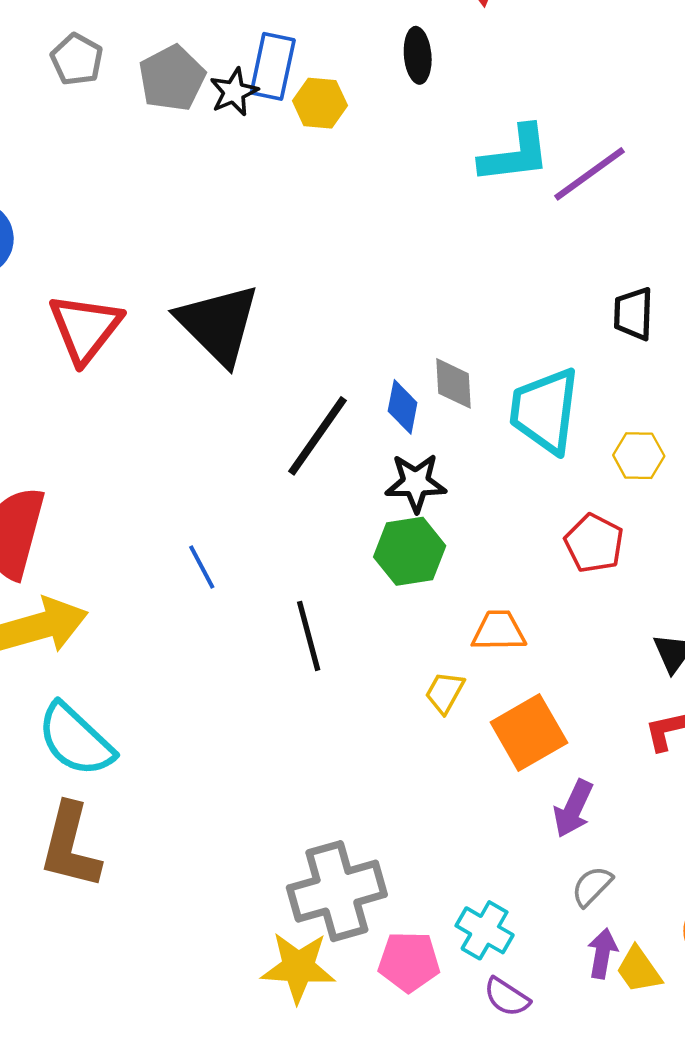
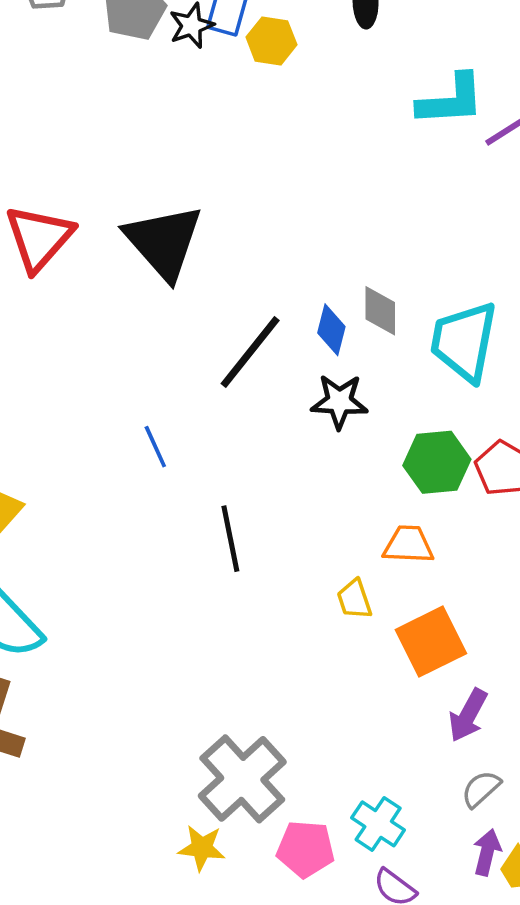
green hexagon: (410, 551) -> (437, 462), moved
blue line: (202, 567) -> (155, 447), moved
yellow trapezoid: (445, 692) -> (354, 599), turned -51
gray cross: (337, 891) -> (242, 779), turned -30
yellow star: (298, 967) -> (202, 848), size x0.7

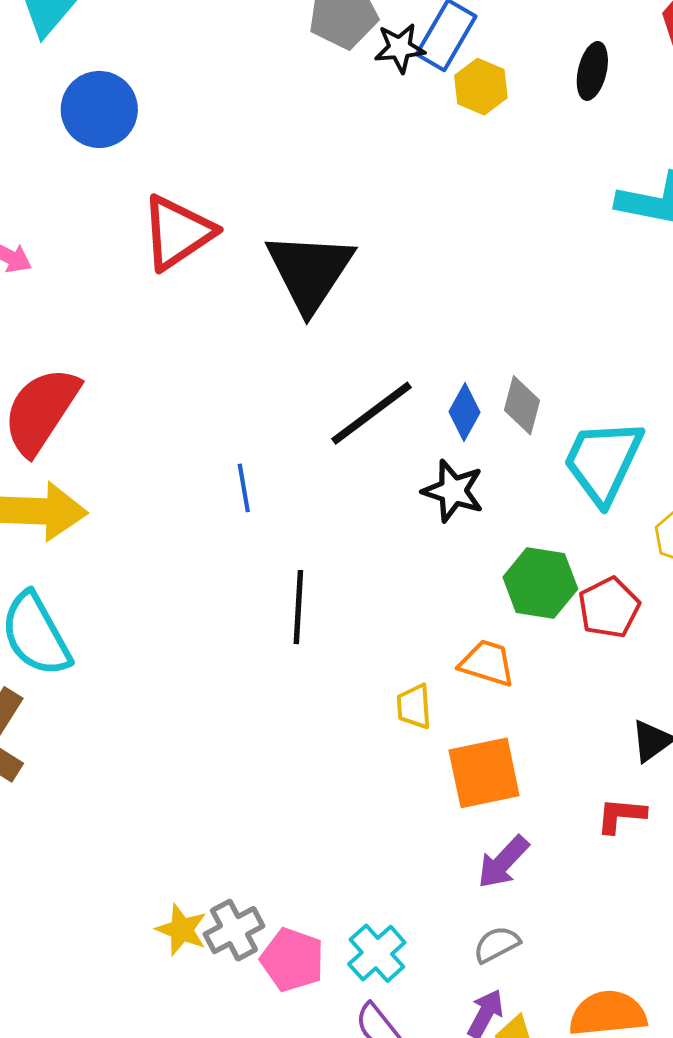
gray cross: (242, 779) -> (234, 930), moved, size x0.6

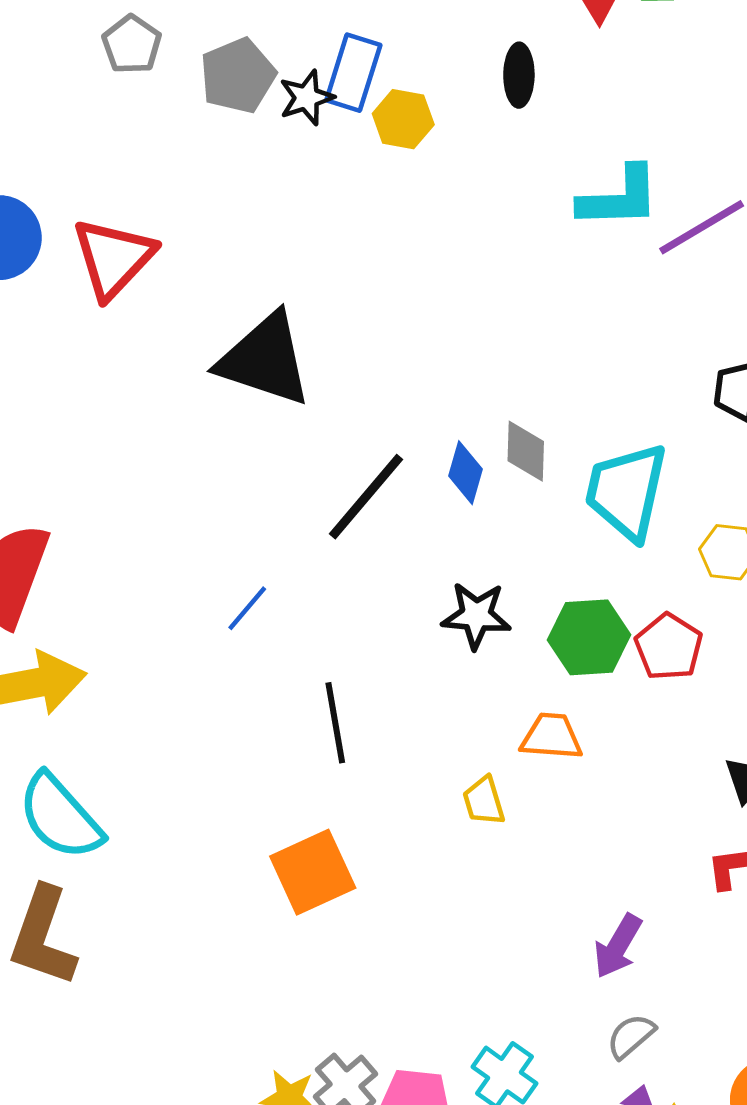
red triangle: (178, 232) -> (113, 258), moved
black triangle: (310, 271) -> (265, 360), turned -32
blue line: (244, 488) -> (247, 608), turned 63
black star: (453, 491) -> (476, 615), moved
orange square: (484, 773) -> (313, 872), moved

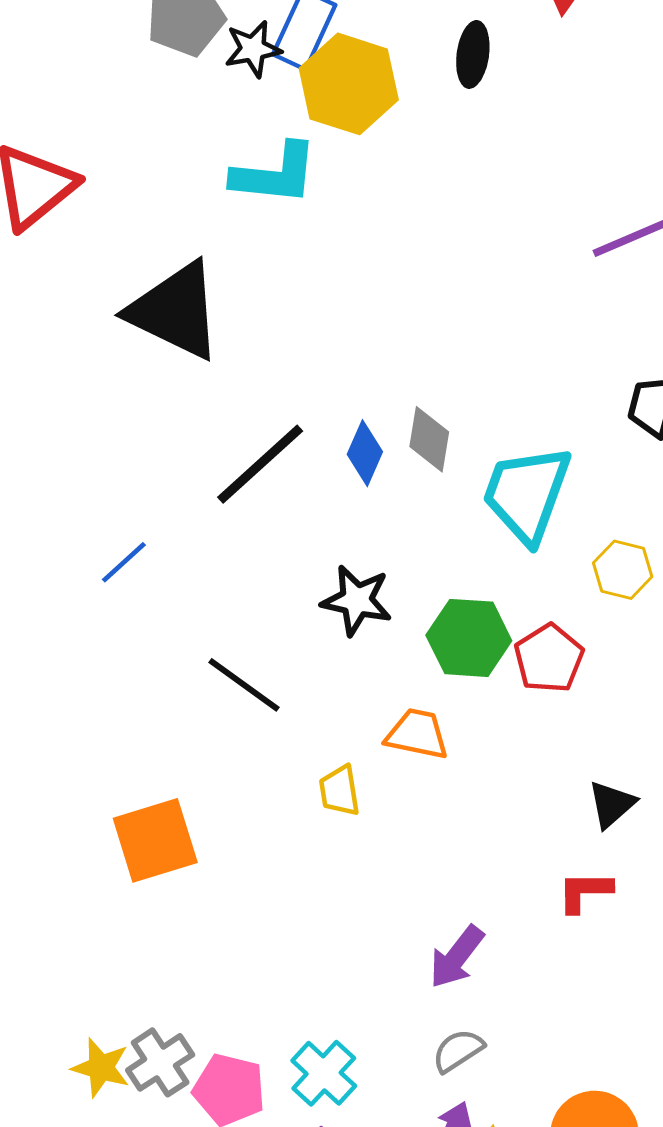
yellow hexagon: (403, 119) -> (349, 84), size x1.6
cyan L-shape: (619, 198) -> (275, 174), moved
black line: (335, 723) -> (244, 685), moved, turned -52

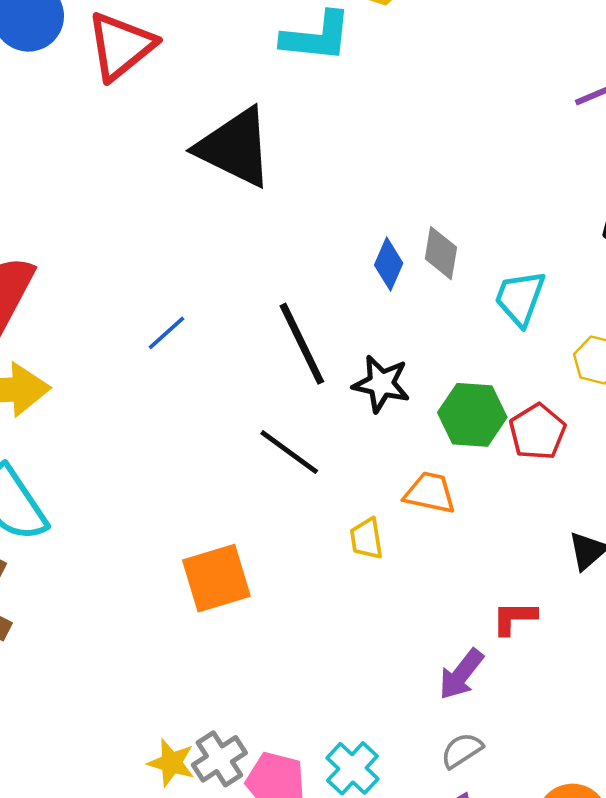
black line: (260, 464) -> (302, 344), moved, turned -74
cyan trapezoid: (527, 494) -> (520, 298), size x0.7
blue line: (124, 562) -> (166, 333), moved
red L-shape: (585, 892) -> (514, 618), moved

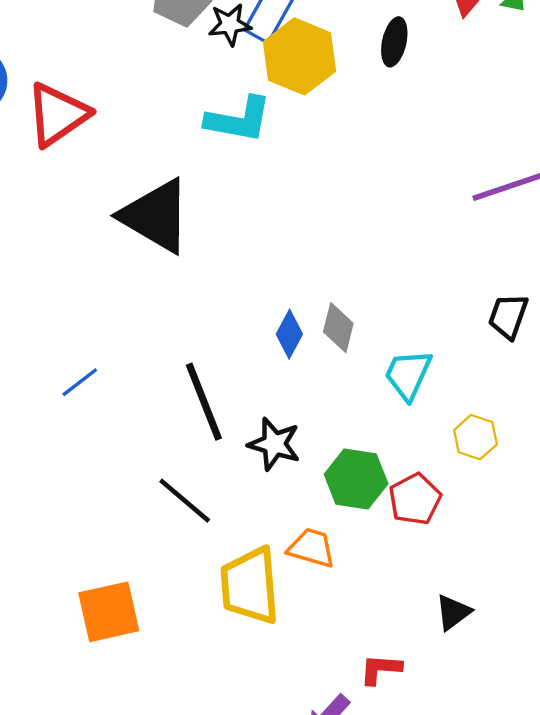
yellow trapezoid: (366, 539) -> (250, 586), size x2.0

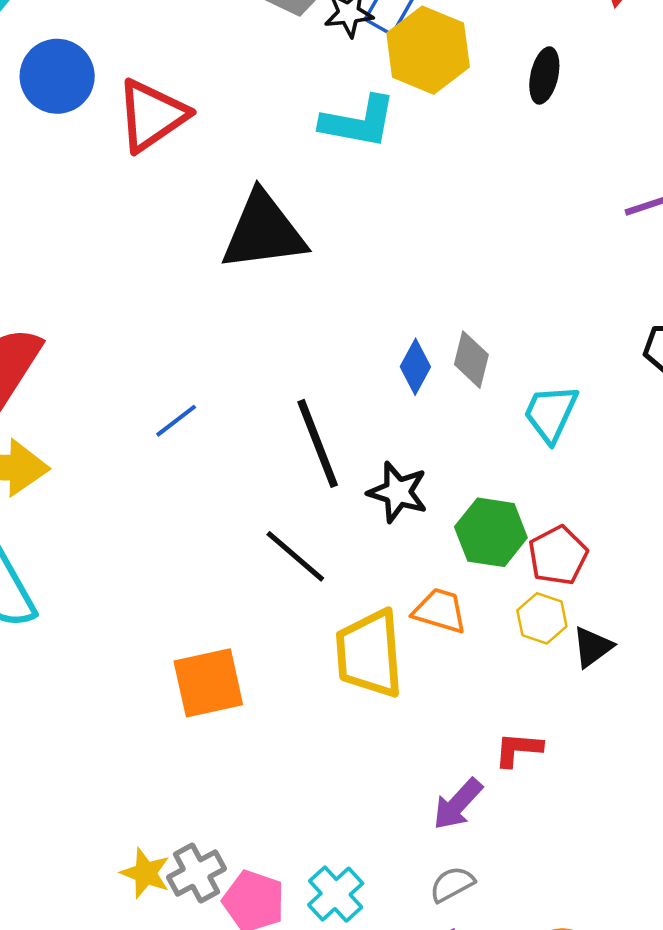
black ellipse: (394, 42) -> (544, 75), moved
black triangle: (156, 216) -> (263, 232), turned -38
yellow hexagon: (475, 437) -> (542, 618), moved
black triangle: (453, 612) -> (592, 647), moved

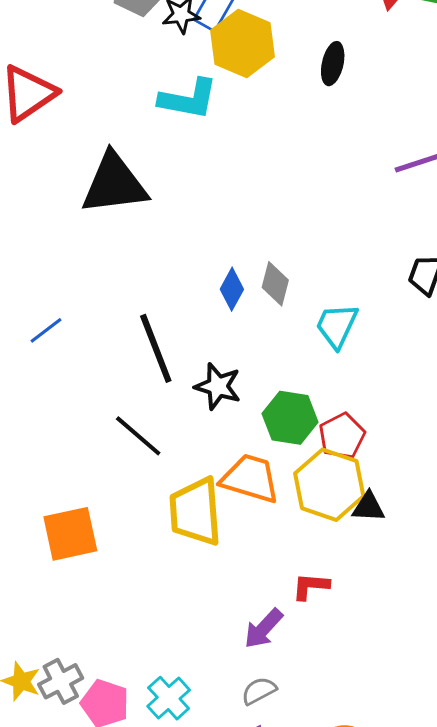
orange trapezoid: (440, 611) -> (250, 479), size x1.4
yellow hexagon: (542, 618) -> (329, 485), size x1.8
black triangle: (592, 647) -> (368, 507), turned 39

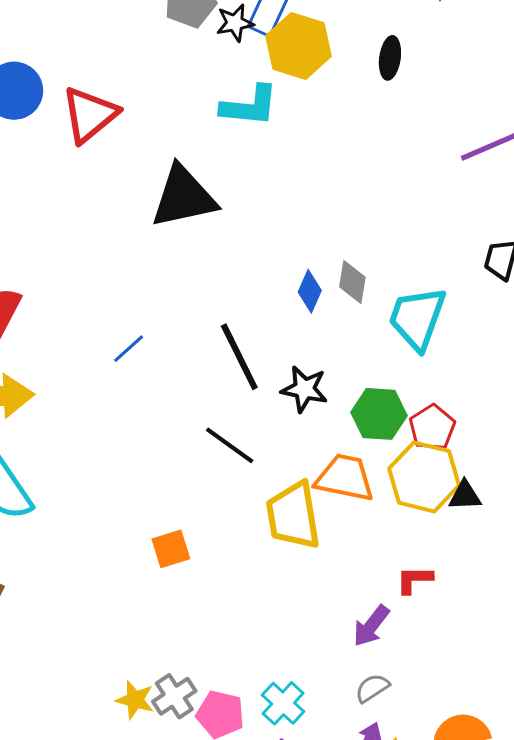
cyan trapezoid: (337, 326) -> (417, 318), size x1.4
orange square: (70, 534) -> (171, 549), size x0.7

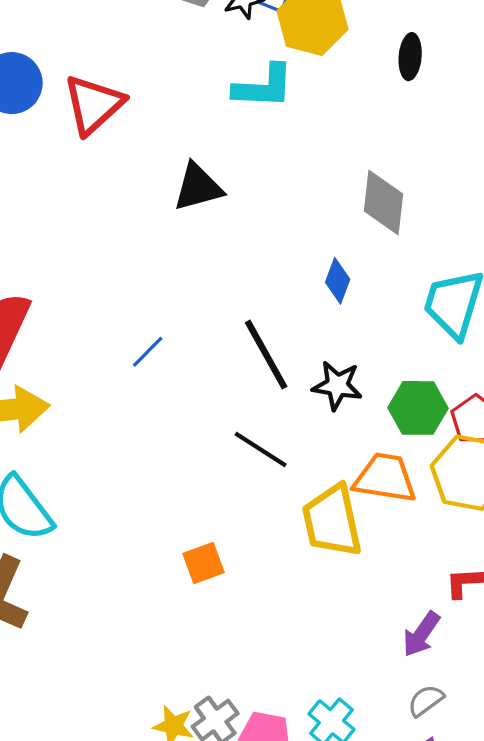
black ellipse: (390, 58) -> (410, 57), moved
black triangle: (184, 197) -> (198, 187), size x0.7
gray diamond: (352, 282) -> (384, 202), moved, size x1.4

